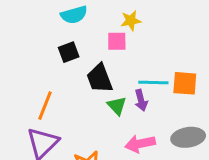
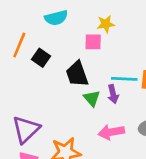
black square: (69, 52) -> (41, 58), moved, turned -36
orange line: (45, 106) -> (19, 45), moved

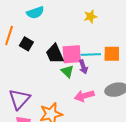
yellow star: (106, 24) -> (90, 17), moved
pink square: (93, 42) -> (72, 54), moved, size x1.5

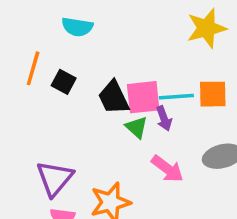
cyan semicircle: (35, 13) -> (77, 27), turned 30
yellow star: (90, 17) -> (206, 28), moved, size x1.6
pink arrow: (84, 96) -> (167, 169), turned -126

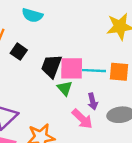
black trapezoid: (114, 98) -> (51, 66), turned 40
purple arrow: (164, 118) -> (93, 101), moved

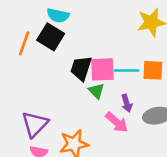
black square: (19, 52) -> (51, 37), moved, size x1.5

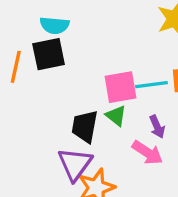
black square: (51, 37) -> (49, 54), turned -36
black trapezoid: (81, 68) -> (85, 127), moved
purple triangle: (35, 124) -> (75, 164), moved

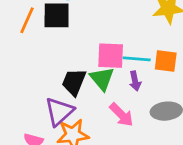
green triangle: (116, 116) -> (102, 79), size x1.4
purple arrow: (157, 127) -> (135, 81), moved

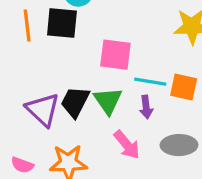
orange line: (27, 20) -> (27, 26), turned -36
pink square: (111, 56) -> (115, 55), moved
purple triangle: (59, 112) -> (43, 110), moved, turned -40

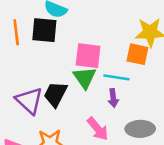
orange square: (184, 87) -> (137, 54), moved
green triangle: (108, 101) -> (85, 78), moved

